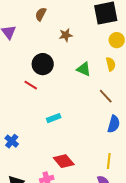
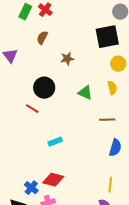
brown line: (106, 96) -> (107, 120), turned -49
blue cross: (12, 141) -> (31, 188), moved
red diamond: (64, 161) -> (53, 180), moved, turned -35

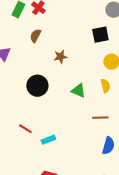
black square: (107, 37) -> (100, 35), size x0.7
red line: (32, 109) -> (25, 129), moved

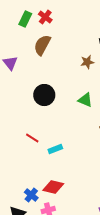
brown semicircle: (35, 36) -> (42, 45), size x1.5
brown star: (60, 57) -> (87, 62), moved

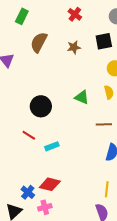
red cross: (45, 17) -> (75, 14), moved
brown star: (87, 62) -> (74, 47), moved
black circle: (44, 95) -> (41, 106), moved

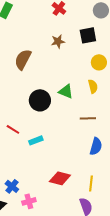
brown semicircle: (39, 42) -> (23, 59), moved
black circle: (41, 106) -> (40, 100), moved
red diamond: (50, 184) -> (60, 178), moved

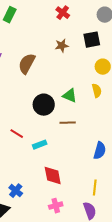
brown line: (88, 118) -> (68, 123), moved
red diamond: (60, 178) -> (53, 176), moved, turned 65
pink cross: (29, 201) -> (56, 206), moved

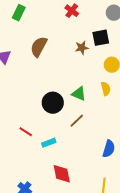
brown star: (62, 46) -> (82, 48), moved
brown semicircle: (27, 64) -> (39, 47), moved
brown line: (68, 123) -> (77, 121), turned -42

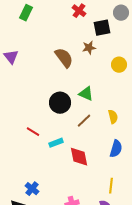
black square: (101, 38) -> (102, 28), moved
brown semicircle: (39, 47) -> (64, 58), moved, turned 115
yellow semicircle: (106, 89) -> (113, 117), moved
red diamond: (62, 174) -> (79, 157), moved

